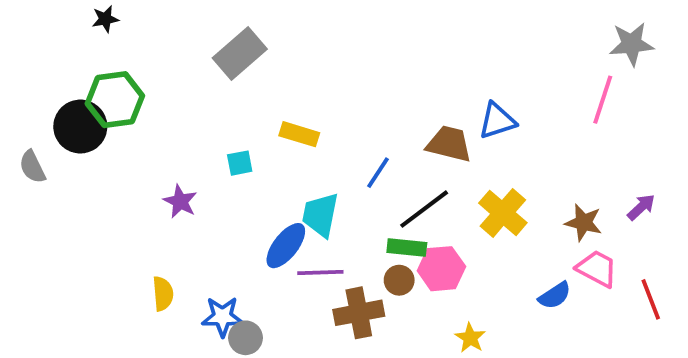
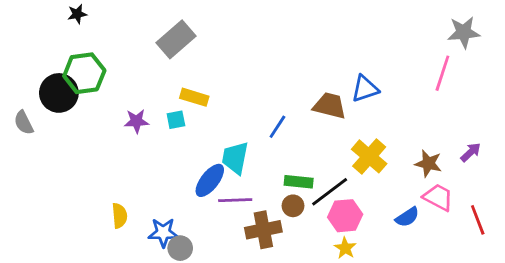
yellow rectangle: (299, 134) -> (194, 97), moved
purple star: (180, 201) -> (136, 121), moved, turned -30
black line: (424, 209) -> (330, 192), moved
pink hexagon: (441, 269) -> (345, 216), moved

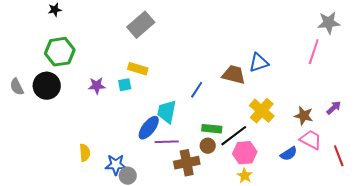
gray rectangle: (176, 39) -> (141, 25), moved
black circle: (59, 93) -> (47, 86), moved

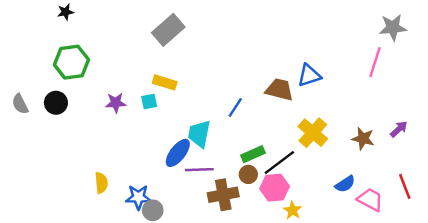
black circle: (47, 86) -> (56, 103), size x0.7
green rectangle: (212, 129) -> (253, 154), turned -30
pink trapezoid: (311, 140) -> (370, 200), moved
pink hexagon: (245, 153) -> (275, 188), moved

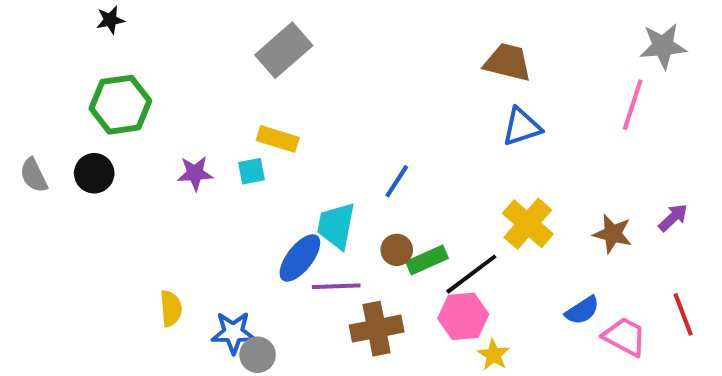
brown trapezoid: (279, 90) -> (508, 62), moved
brown circle: (248, 174) -> (397, 250), moved

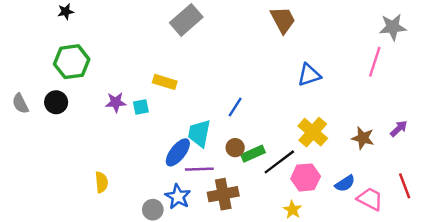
gray rectangle: (284, 50) -> (186, 20), moved
brown trapezoid: (508, 62) -> (283, 20), moved, turned 48
cyan square: (251, 171) -> (141, 107), moved
pink hexagon: (463, 316) -> (306, 177), moved
blue star: (233, 333) -> (178, 197), moved, turned 30

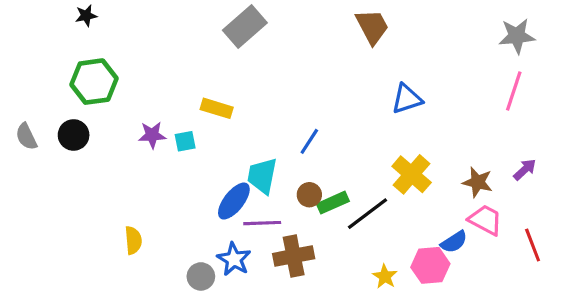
pink line: (375, 62) -> (514, 91), moved
pink hexagon: (306, 177) -> (430, 265), moved
pink trapezoid: (370, 199) -> (485, 220), moved

